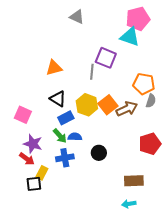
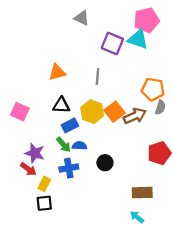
purple square: (106, 58) -> (112, 44), moved
black triangle: (58, 99) -> (61, 105), turned -30
pink square: (23, 115) -> (20, 112), moved
black square: (34, 184) -> (44, 203), moved
cyan arrow: (129, 204) -> (137, 217), turned 48

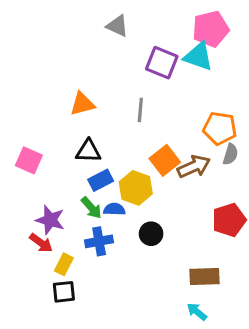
yellow hexagon: (92, 112) -> (136, 188), moved

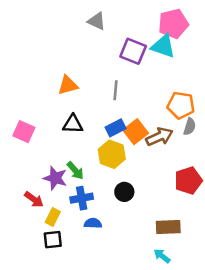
blue rectangle: (101, 180) -> (116, 128), moved
blue semicircle: (114, 209) -> (93, 223), moved
purple star: (50, 220) -> (55, 178), moved

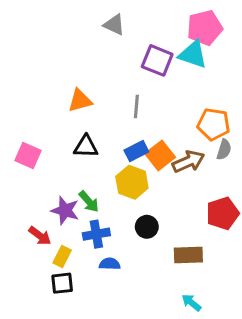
brown rectangle: (168, 227) -> (188, 255), moved

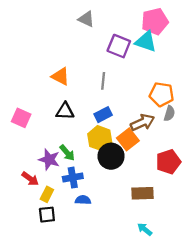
orange triangle: (80, 101) -> (60, 76), turned 42
orange square: (160, 155) -> (128, 139), moved
black circle: (147, 227) -> (111, 156), moved, size x1.5

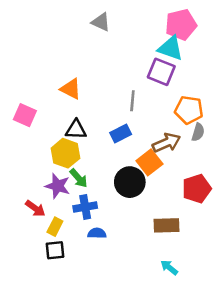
purple square: (119, 46) -> (161, 72), moved
gray line: (103, 81) -> (132, 101), moved
pink square: (21, 118) -> (25, 115), moved
yellow hexagon: (100, 138) -> (65, 153), moved

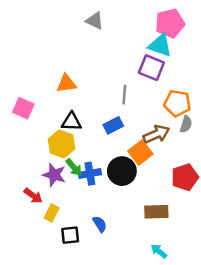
orange triangle: (71, 89) -> (66, 84), turned -35
blue cross: (85, 207) -> (90, 174), moved
blue semicircle: (97, 233) -> (100, 224), moved, turned 56
black square: (55, 250) -> (70, 235), moved

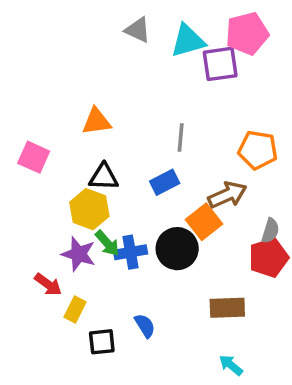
cyan triangle: (160, 45) -> (188, 41), moved, turned -35
purple square: (151, 68) -> (220, 64), moved, turned -30
gray semicircle: (186, 124) -> (270, 231), moved

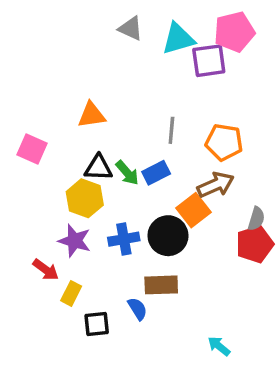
orange pentagon: (258, 150) -> (224, 142), moved
green arrow: (107, 243) -> (127, 173), moved
brown rectangle: (227, 308) -> (161, 285), moved

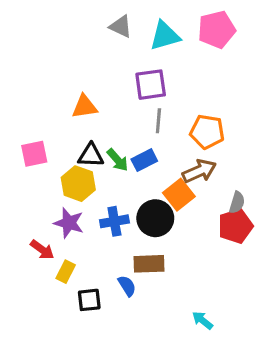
purple square: (209, 61) -> (151, 85), moved
pink square: (32, 149) -> (34, 154), moved, turned -36

